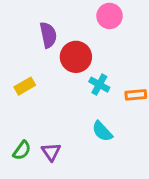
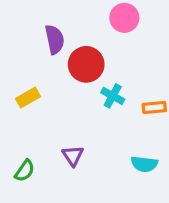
cyan semicircle: (102, 131) -> (144, 164), moved, turned -40
purple triangle: (51, 152) -> (73, 156), moved

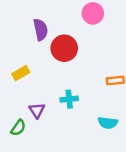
cyan cross: (113, 96) -> (69, 99), moved, turned -35
purple triangle: (73, 156) -> (37, 110), moved

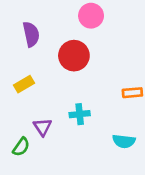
pink circle: (93, 13) -> (91, 16), moved
purple semicircle: (41, 30) -> (31, 34), moved

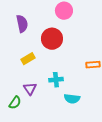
yellow rectangle: (24, 84) -> (28, 59), moved
cyan semicircle: (124, 141) -> (72, 99), moved

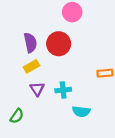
purple semicircle: (22, 24) -> (30, 43), moved
purple triangle: (30, 89) -> (37, 89), moved

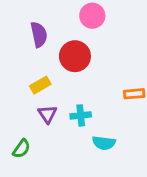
purple semicircle: (30, 43) -> (39, 34), moved

